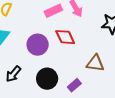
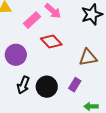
purple circle: (38, 45) -> (16, 55), moved
black arrow: (13, 74) -> (23, 85), moved

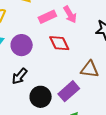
purple rectangle: (75, 85) -> (69, 91), size x1.5
black circle: (47, 87) -> (41, 97), moved

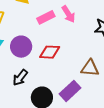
red diamond: (59, 43) -> (50, 52), moved, turned -60

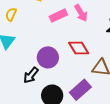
purple circle: (21, 47) -> (48, 57), moved
red diamond: (50, 52) -> (79, 48), moved, turned 55

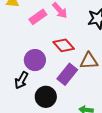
purple rectangle: (80, 90) -> (67, 74), moved

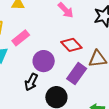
pink rectangle: (38, 17) -> (21, 38), moved

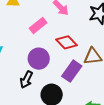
pink rectangle: (21, 38) -> (38, 26), moved

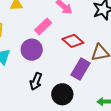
purple circle: (39, 59) -> (32, 50), moved

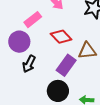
black arrow: (36, 81) -> (29, 64), moved
black circle: (62, 94) -> (58, 91), moved

